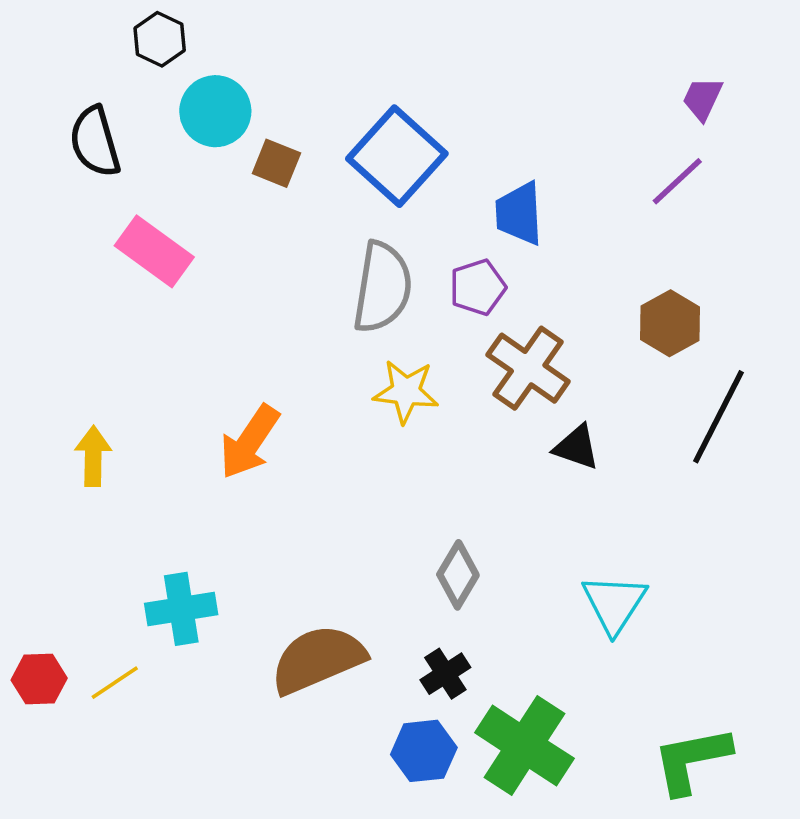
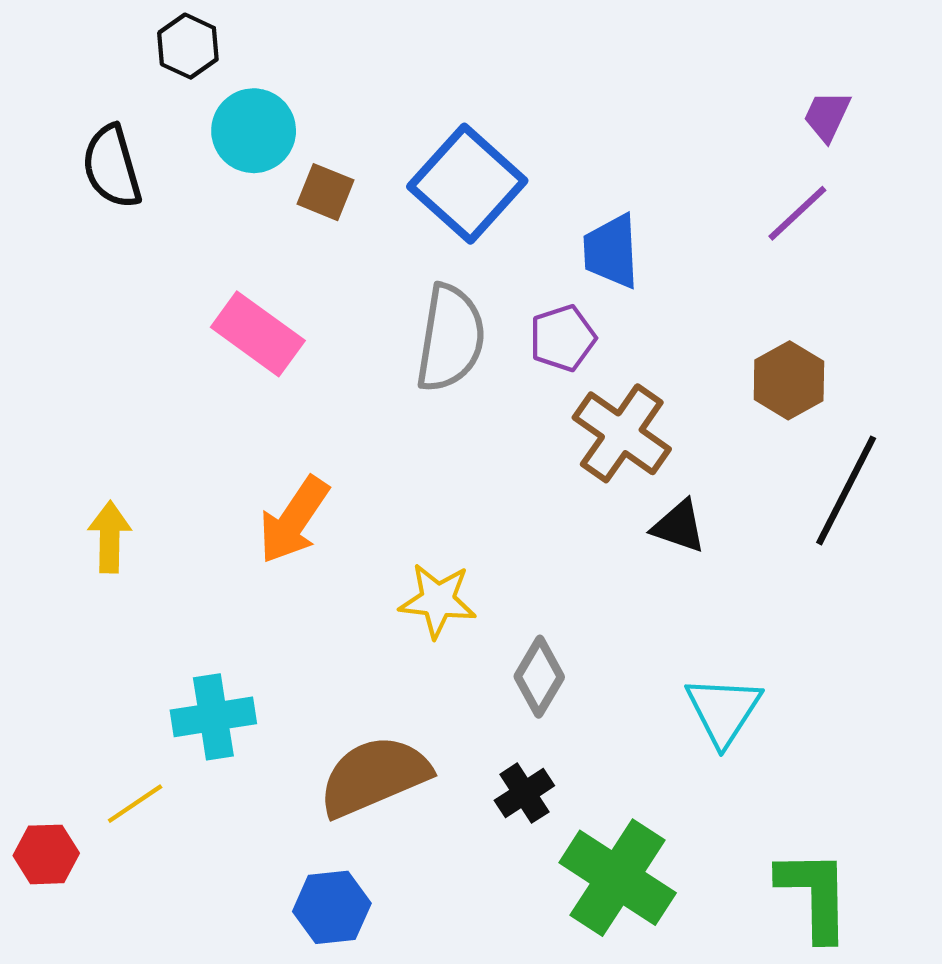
pink rectangle: (154, 251) -> (258, 334), moved
yellow star: (406, 392) -> (438, 600), moved
red hexagon: (39, 679) -> (46, 854), moved
blue hexagon: (424, 751) -> (332, 907), moved
green L-shape: (692, 760) -> (814, 895), turned 100

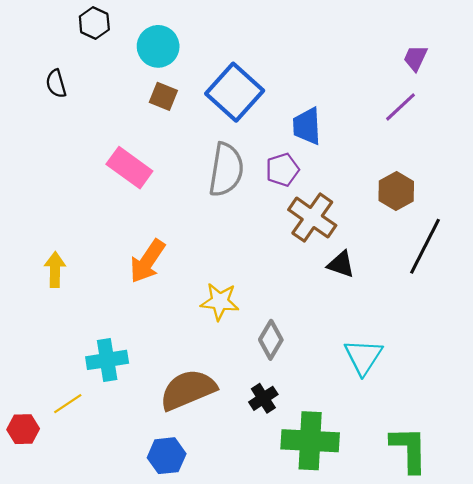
cyan circle: (254, 131) -> (158, 46), moved
black semicircle: (112, 167) -> (56, 84), size x0.7
green cross: (618, 878) -> (310, 441), turned -30

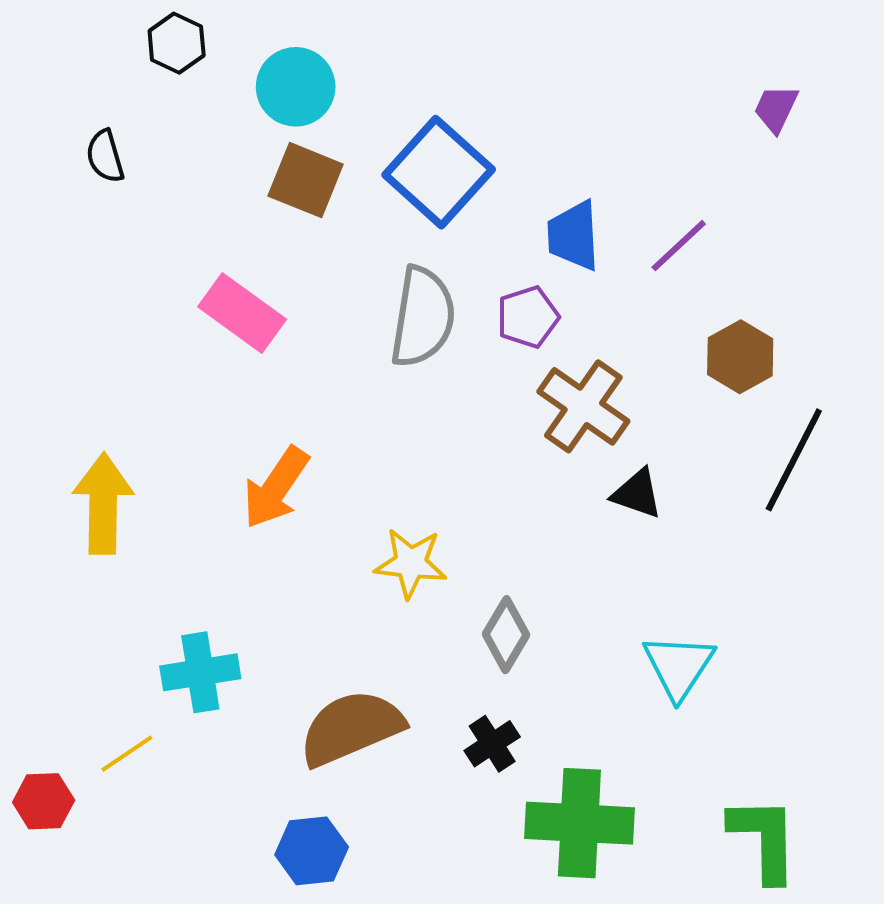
brown square: (163, 96) -> (306, 180), size x1.4
purple line: (400, 107) -> (679, 246), moved
yellow arrow: (55, 270) -> (103, 504), size x1.5

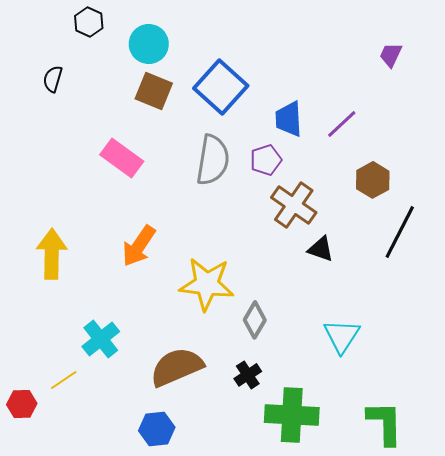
black semicircle: (105, 156) -> (53, 79), turned 32
yellow star: (411, 563) -> (207, 284), size x1.5
cyan cross: (200, 672) -> (101, 339), turned -30

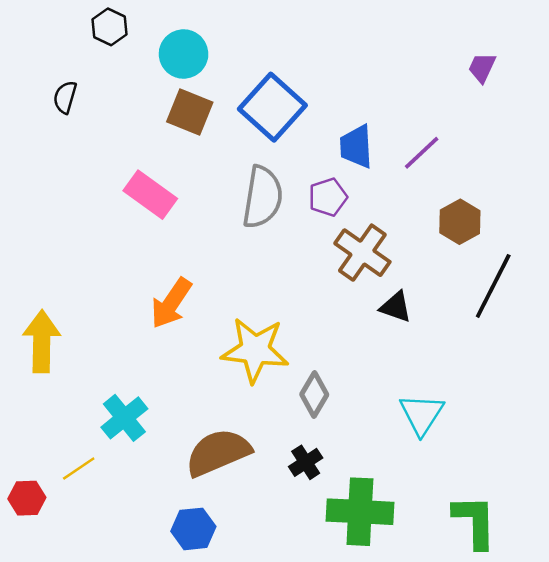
yellow arrow: (52, 254) -> (42, 341), moved

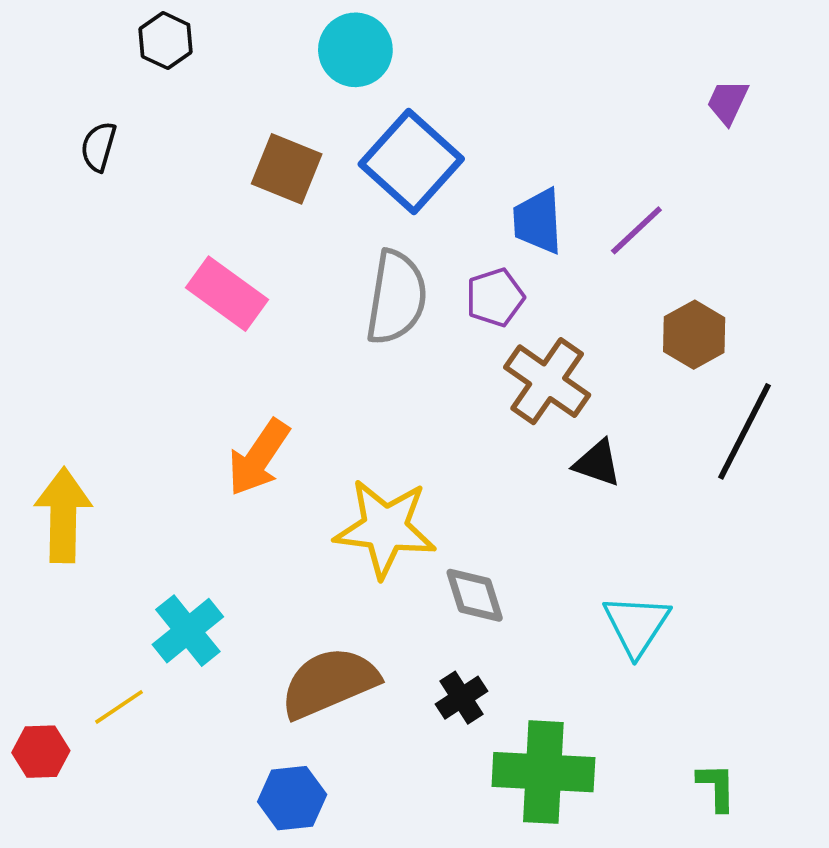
cyan circle: (184, 54) -> (355, 50), moved
gray diamond: (314, 394) -> (475, 595), turned -48
green L-shape: (475, 522) -> (717, 787), size x0.6

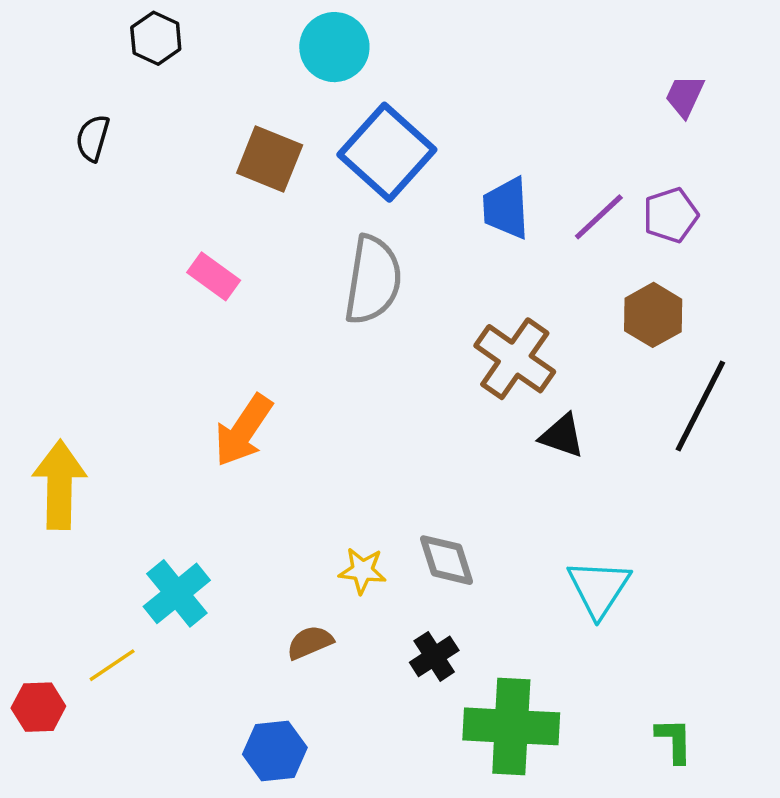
pink rectangle: (227, 294) -> (214, 276), size x0.7
purple pentagon: (495, 297) -> (671, 215), moved
yellow star: (385, 528) -> (362, 571), moved, size x0.5
brown semicircle: (329, 683) -> (310, 642), size x0.5

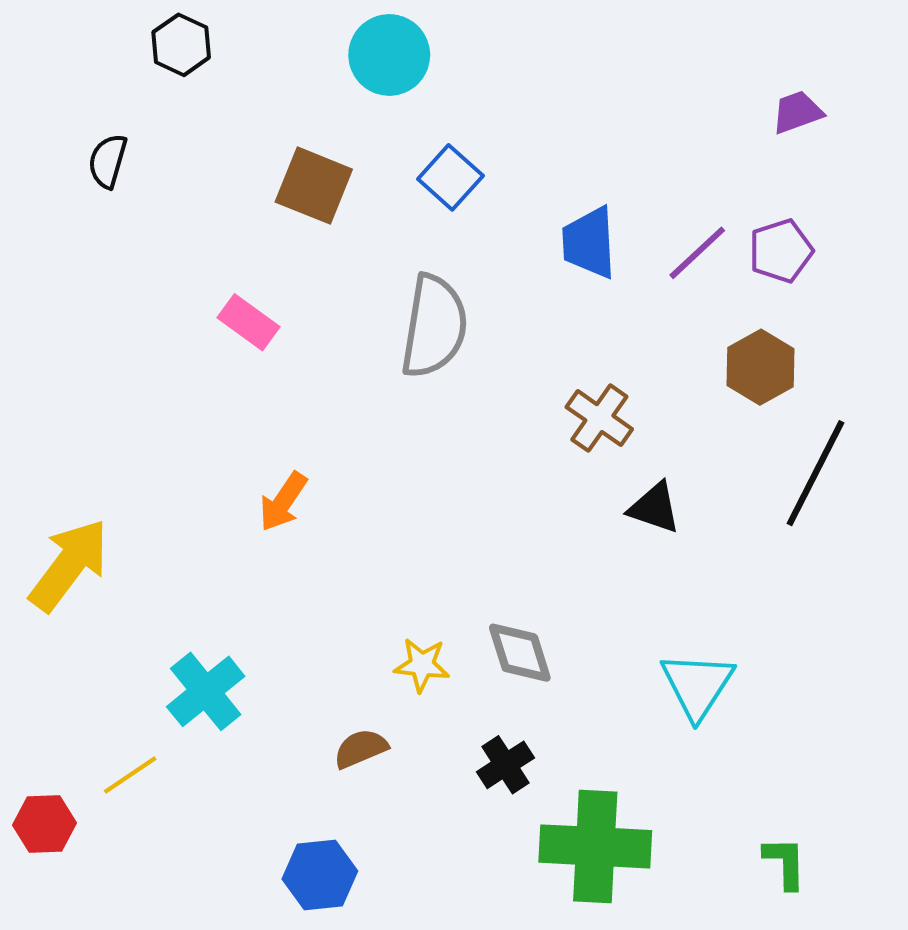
purple trapezoid: (685, 96) -> (797, 112), turned 45
blue square: (387, 152) -> (450, 177), size x0.6
brown cross: (515, 359) -> (599, 418), size x0.7
orange arrow: (243, 431) -> (283, 502), size x0.7
yellow arrow: (59, 485) -> (69, 565), turned 36

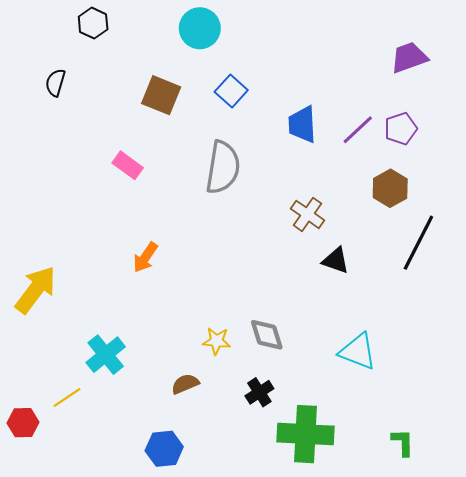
purple trapezoid: (797, 112) -> (409, 58), size x1.4
cyan triangle: (697, 685) -> (358, 351), turned -42

